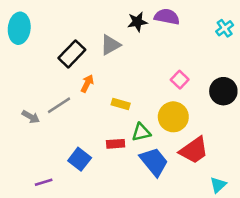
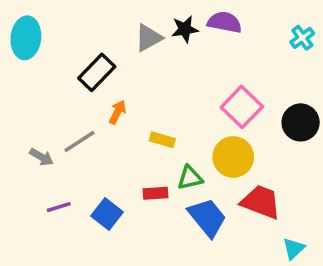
gray triangle: (110, 45) -> (149, 38), moved
pink square: (180, 80) -> (242, 107), size x1.6
red trapezoid: (194, 150) -> (261, 202), turned -124
purple line: (44, 182) -> (59, 207), moved

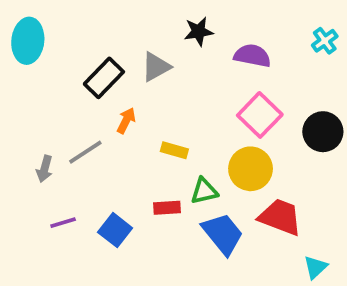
purple semicircle: (225, 22) -> (252, 56), moved
gray triangle: (149, 38) -> (156, 67), moved
gray arrow: (41, 157) -> (45, 169), turned 75

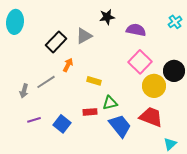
yellow circle: (251, 169) -> (154, 86), moved

